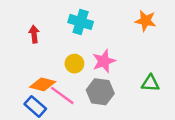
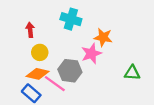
orange star: (145, 21) -> (103, 37), moved
yellow circle: (74, 64) -> (40, 52), moved
gray hexagon: (100, 92) -> (70, 71), moved

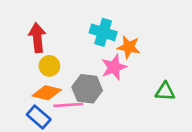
cyan cross: (71, 19) -> (103, 32), moved
red arrow: (30, 30) -> (37, 38), size x1.5
pink line: (55, 84) -> (68, 105), turned -40

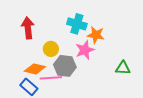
yellow circle: (49, 66) -> (51, 49), moved

